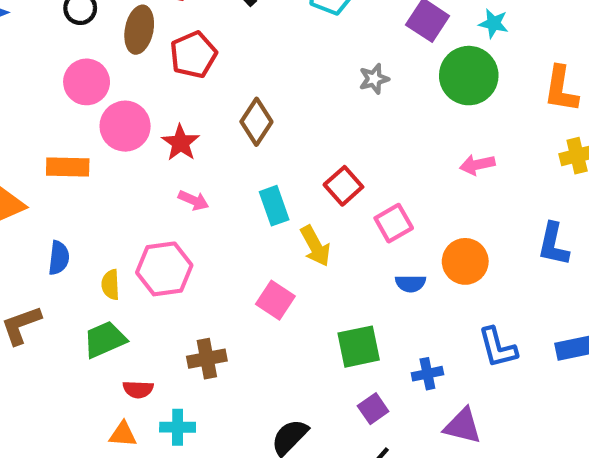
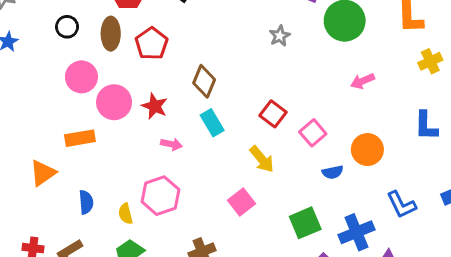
cyan rectangle: (274, 206) -> (212, 123), moved
pink square: (275, 300) -> (241, 202), turned 30
blue cross: (427, 374) -> (356, 232), size x1.6

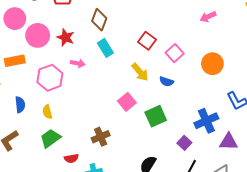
blue semicircle: (333, 172) -> (166, 81), moved, turned 32
pink hexagon: (160, 196) -> (50, 78), moved
green square: (305, 223) -> (156, 116), moved

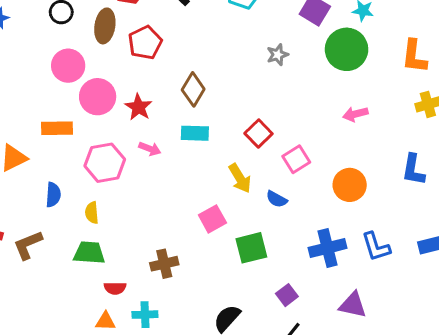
cyan rectangle: (105, 48) -> (195, 133), turned -66
blue cross: (206, 121) -> (328, 248), moved
green trapezoid: (50, 138) -> (89, 253), turned 30

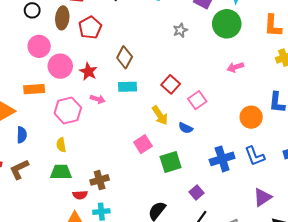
orange circle: (350, 185) -> (251, 117), moved
blue semicircle: (53, 195) -> (22, 135), moved
brown cross: (164, 264) -> (100, 180), moved
purple triangle: (353, 305) -> (262, 197), moved, turned -42

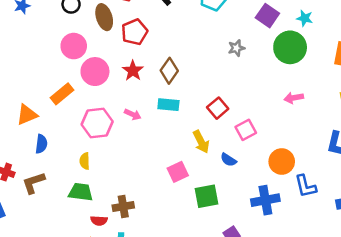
brown ellipse: (62, 18) -> (104, 17), turned -30
red star: (88, 71) -> (133, 71), moved
orange rectangle: (34, 89) -> (62, 94), turned -42
orange circle: (251, 117) -> (282, 162), moved
blue L-shape: (255, 156) -> (305, 186), moved

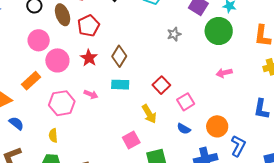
blue semicircle: (41, 144) -> (16, 123), turned -56
blue semicircle: (228, 160) -> (184, 129), moved
blue L-shape: (305, 186) -> (238, 146), turned -135

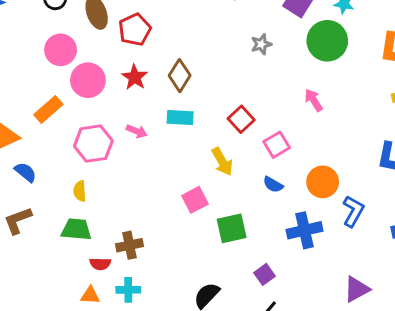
pink arrow: (224, 73) -> (314, 100), moved, turned 70

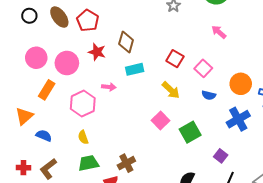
pink circle: (61, 50) -> (36, 58), moved

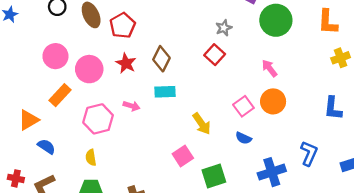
red square: (175, 59) -> (215, 55), moved
orange circle: (241, 84) -> (273, 101), moved

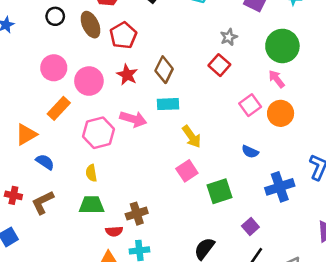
green circle: (276, 20) -> (282, 46), moved
pink arrow: (132, 106) -> (133, 119), size x1.5
pink square: (243, 106) -> (250, 105), moved
yellow arrow: (202, 124) -> (192, 137), moved

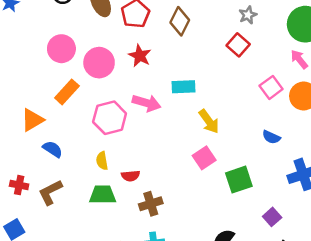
brown diamond: (164, 70) -> (180, 21), moved
red semicircle: (114, 231) -> (130, 176), moved

